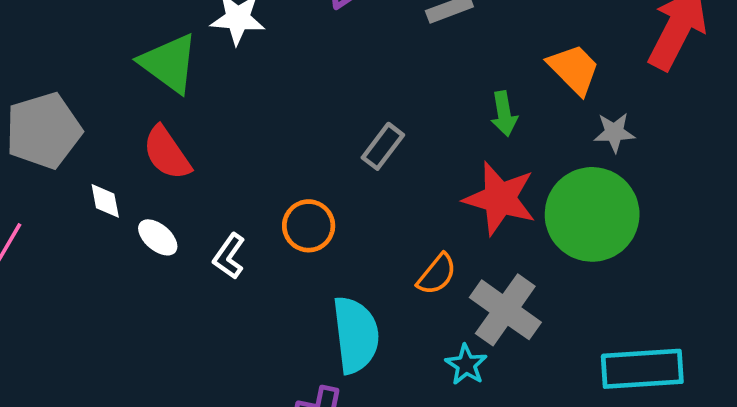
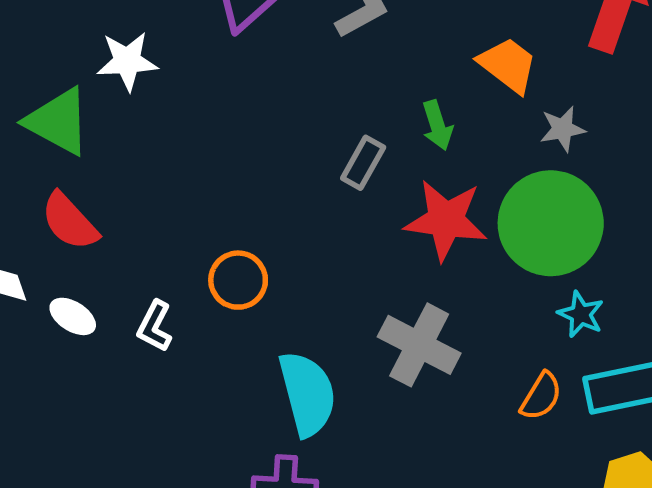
gray rectangle: (383, 146) -> (363, 163), moved
orange semicircle: (437, 274) -> (541, 396), moved
gray cross: (505, 310) -> (419, 345), moved
cyan star: (466, 365) -> (581, 314), moved

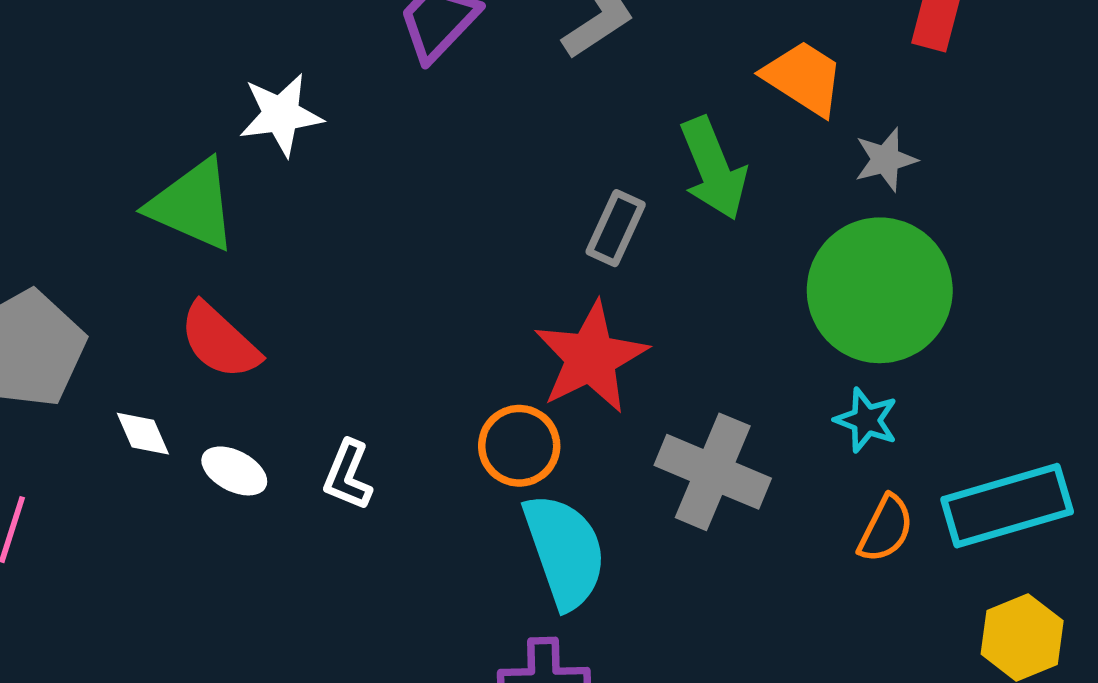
green arrow: (437, 125) -> (713, 168), size x1.5
red star: (446, 220) -> (591, 357), moved, turned -30
orange circle: (238, 280) -> (519, 446), moved
cyan star: (581, 314) -> (866, 420), moved

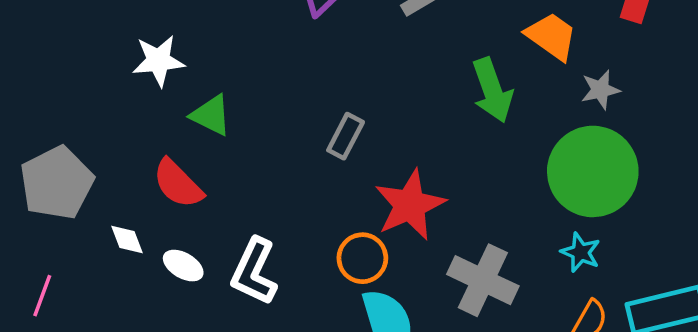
white star: (281, 115) -> (158, 61), moved
green triangle: (193, 205) -> (211, 115), moved, size x0.7
gray rectangle: (616, 228) -> (346, 136), moved
white L-shape: (348, 475) -> (254, 272), size x1.5

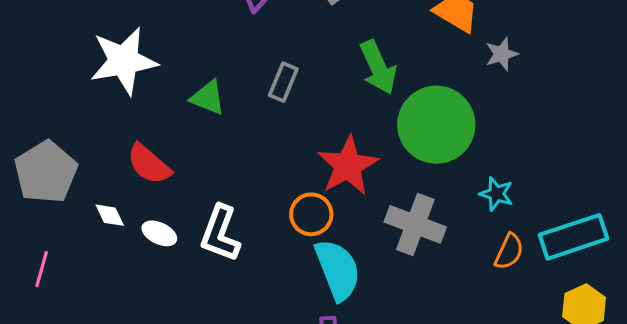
white star: (158, 61) -> (124, 61), size x1.5
green arrow: (492, 90) -> (378, 67), moved
green triangle: (211, 115) -> (208, 98), moved
gray rectangle: (346, 136) -> (283, 82), moved
green circle: (593, 171) -> (436, 125), moved

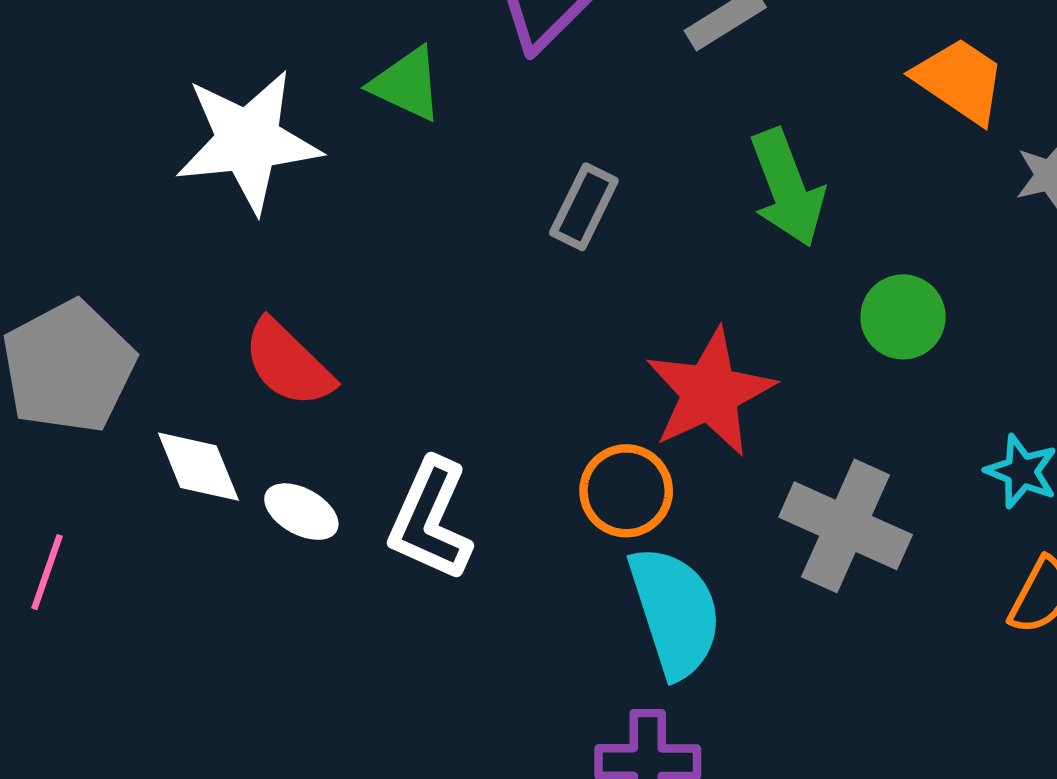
green triangle: (208, 98) -> (407, 84), moved
green circle: (436, 125) -> (903, 317), size x0.5
white diamond: (110, 215) -> (198, 467), size x1.4

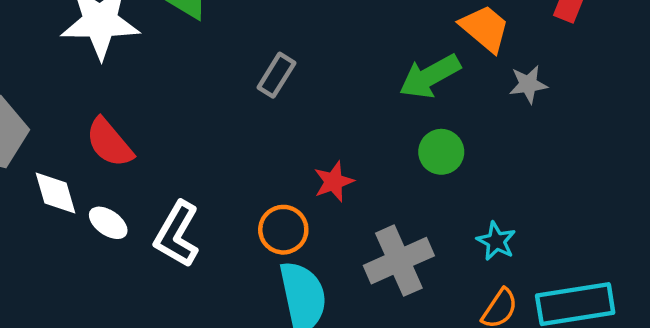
green arrow: (787, 188) -> (430, 76), moved, turned 76
red star: (710, 392) -> (334, 182), size x0.6
gray cross: (846, 526) -> (399, 261), turned 36

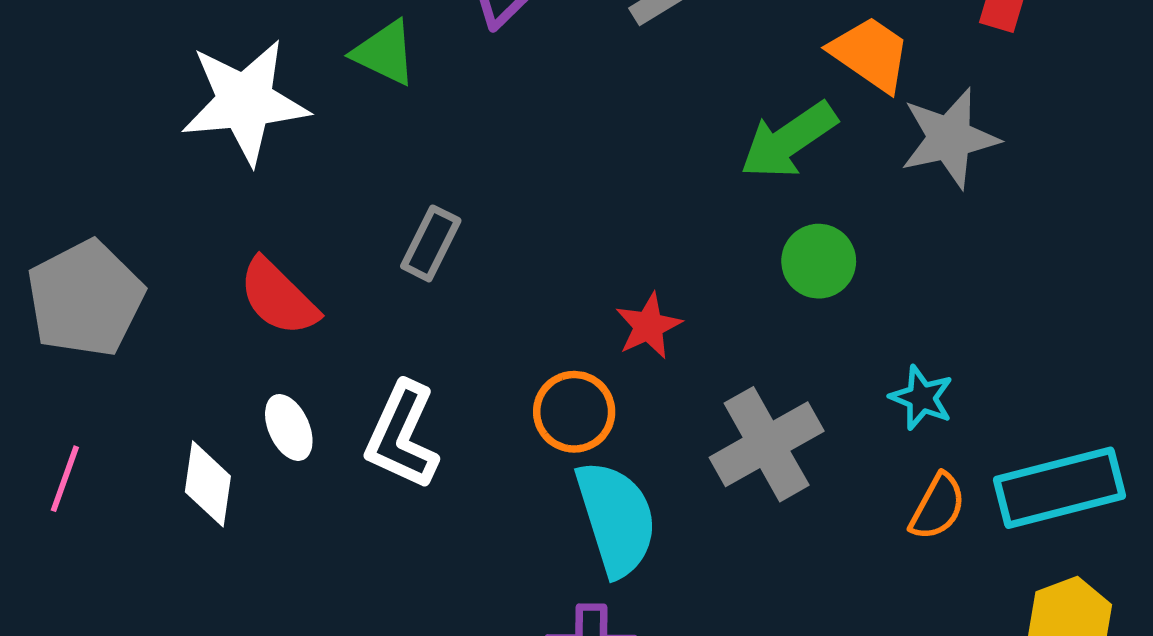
gray rectangle: (276, 75) -> (431, 243), moved
gray star: (528, 84) -> (950, 138), size x1.6
white diamond: (56, 193) -> (208, 484), moved, turned 30
white ellipse: (108, 223) -> (289, 427), turned 36

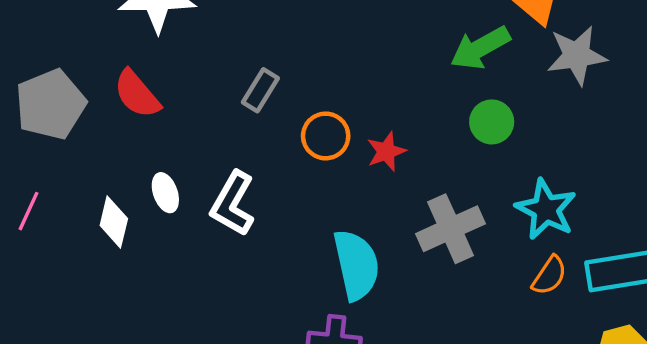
red semicircle: (278, 297) -> (137, 94), moved
cyan star: (922, 398) -> (546, 209), size x1.6
orange circle: (574, 412) -> (326, 136), moved

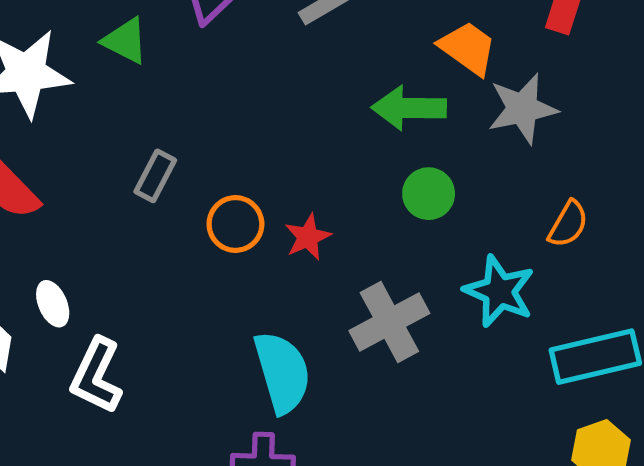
green arrow: (480, 48) -> (409, 108), turned 34
white L-shape: (233, 204) -> (96, 376), moved
orange semicircle: (549, 275) -> (568, 224), moved

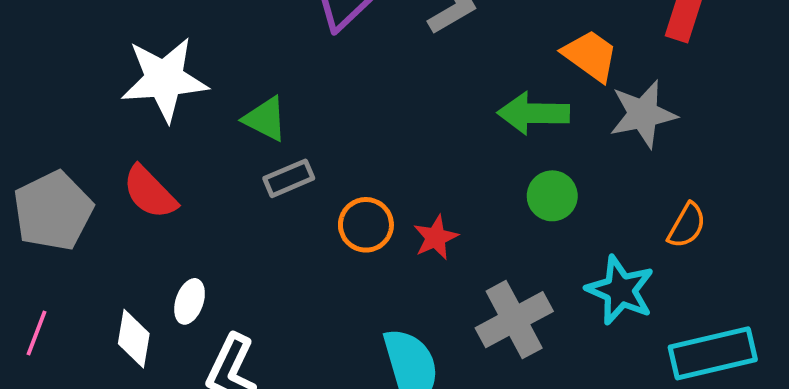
green triangle: (125, 41) -> (265, 119), moved
gray rectangle: (155, 176) -> (289, 178), turned 39
white ellipse: (53, 304) -> (190, 301), turned 42

